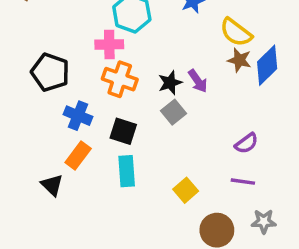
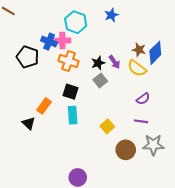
yellow semicircle: (236, 32) -> (137, 68), moved
blue cross: (78, 116) -> (49, 42), moved
gray star: (264, 221) -> (153, 145), size x1.5

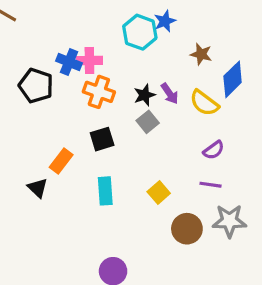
cyan hexagon: (76, 22) -> (140, 32), moved
brown star: (139, 50) -> (201, 54), moved
black square: (71, 92) -> (102, 139), turned -35
cyan rectangle: (73, 115) -> (105, 191), moved

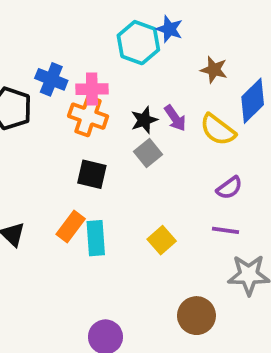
blue star: (165, 21) -> (169, 29), turned -30
pink cross: (89, 60) -> (92, 89), moved
black square: (102, 139) -> (92, 174), turned 30
orange rectangle: (61, 161) -> (71, 227), moved
brown circle: (187, 229) -> (196, 316), moved

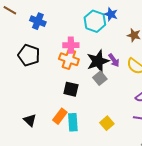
blue cross: (51, 79) -> (38, 21), moved
black star: (144, 120) -> (98, 61), size x1.6

